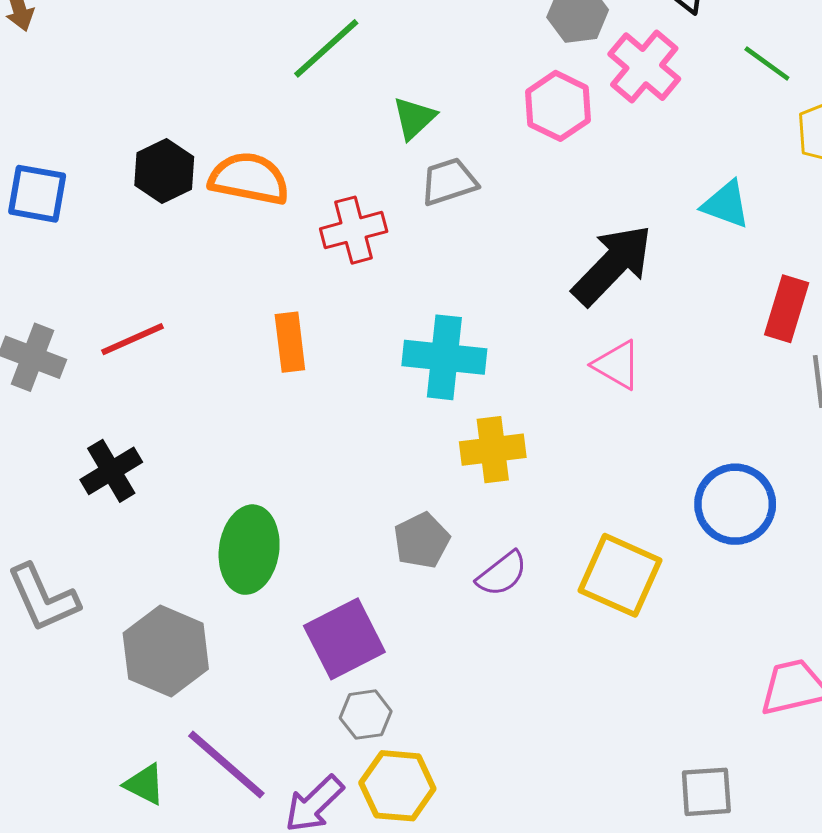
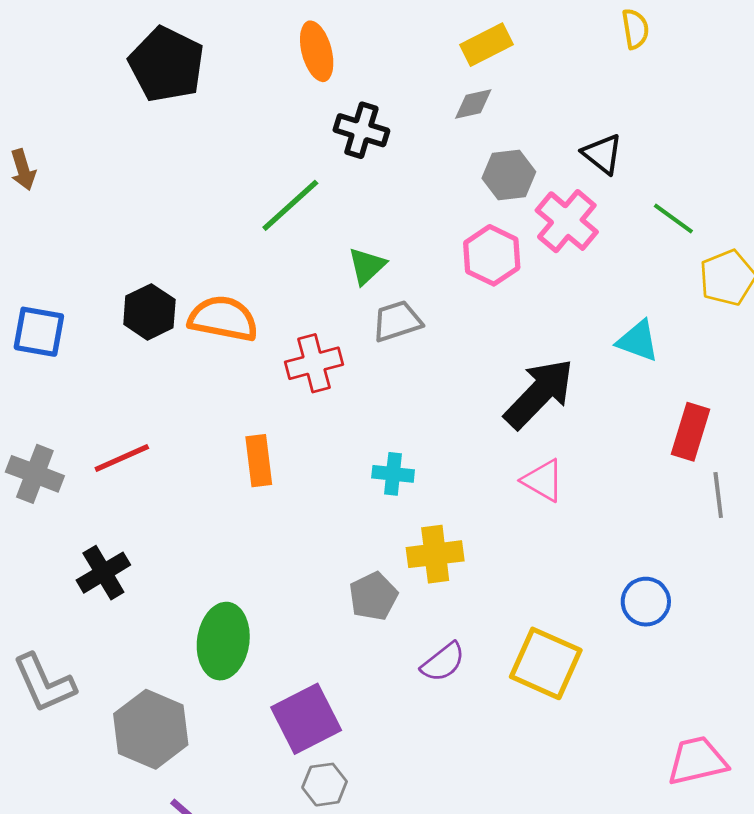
cyan cross: (444, 357) -> (393, 474), size x0.6
blue circle: (735, 504) -> (646, 602), size x0.7
gray pentagon: (422, 540) -> (373, 596), moved

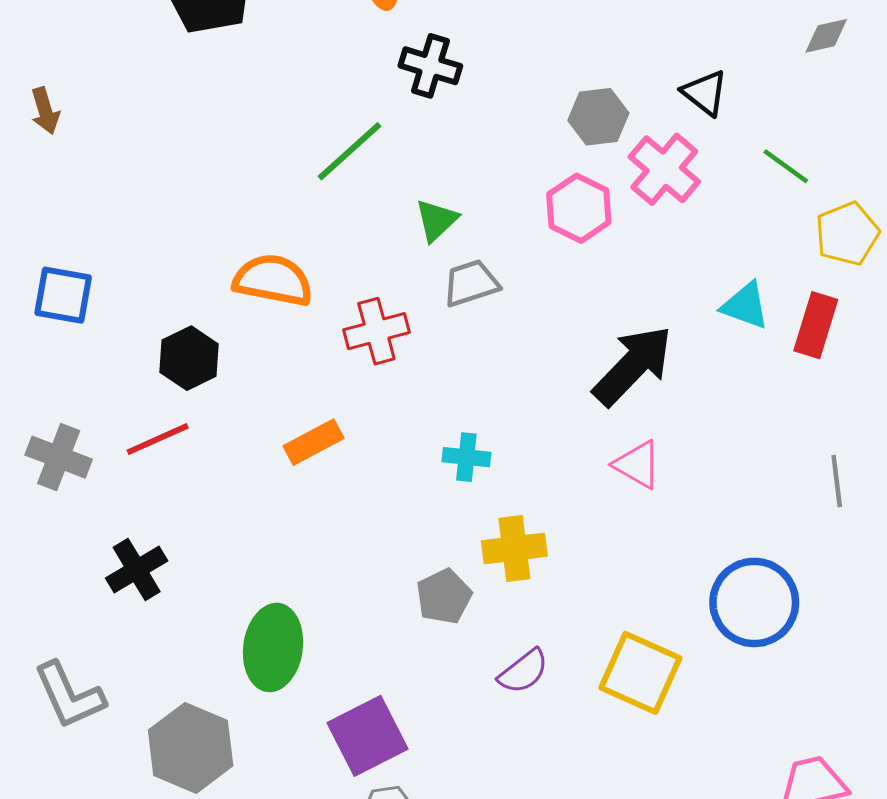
gray diamond: (473, 104) -> (826, 36), moved
black hexagon: (149, 312) -> (189, 358), moved
red rectangle: (691, 432) -> (816, 325), moved
orange rectangle: (259, 461) -> (314, 442), turned 69
blue circle: (646, 602) -> (754, 602), size x1.6

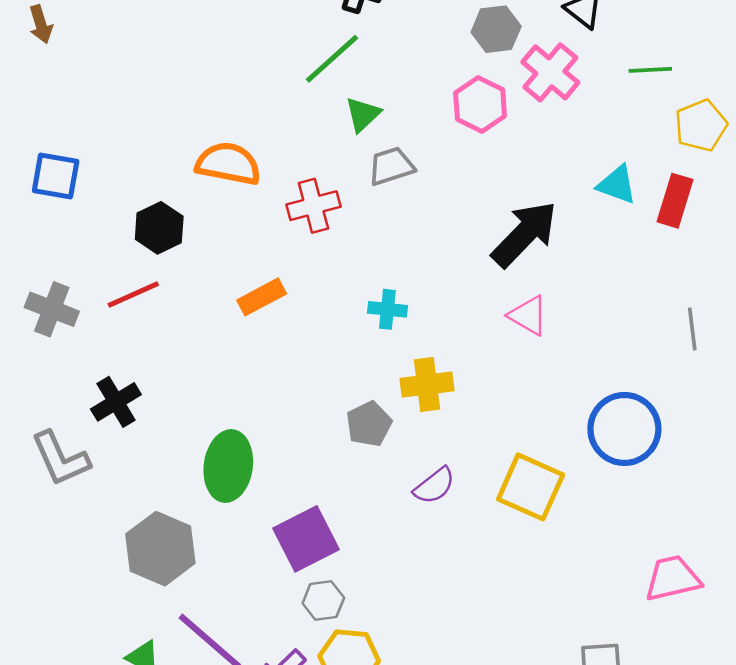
green line: (349, 151) -> (332, 59), moved
green line: (786, 166) -> (650, 70), turned -39
gray L-shape: (69, 695) -> (60, 459), moved

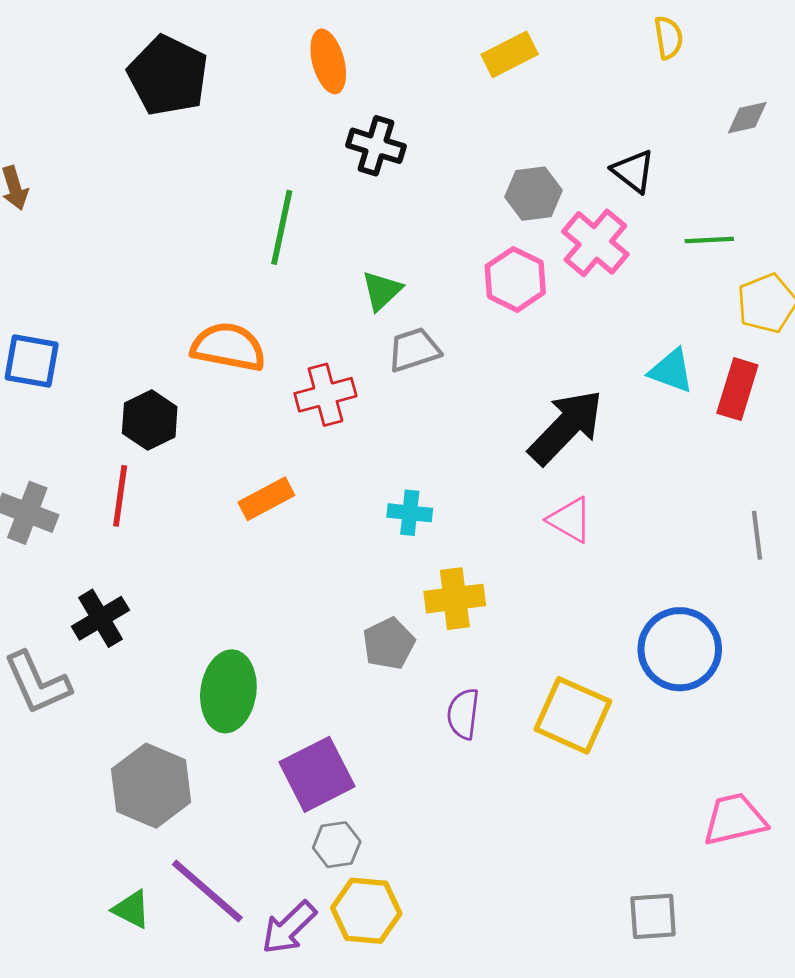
green line: (332, 59) -> (282, 227), moved, turned -36
red line: (133, 294) -> (120, 496), turned -58
purple semicircle: (434, 486) -> (463, 714), turned 135

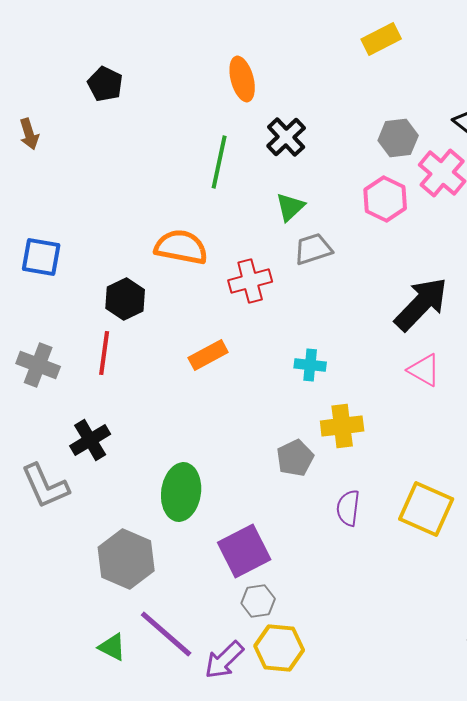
orange ellipse: (328, 61) -> (242, 79), moved
black pentagon: (168, 76) -> (105, 84), moved, size x0.6
black cross: (376, 146) -> (286, 137), moved, turned 30

